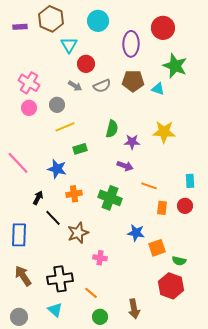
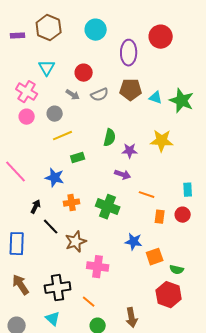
cyan triangle: (69, 45) -> (47, 68), moved
green star: (175, 66) -> (182, 101), moved
pink cross: (100, 258) -> (98, 267), size x1.5

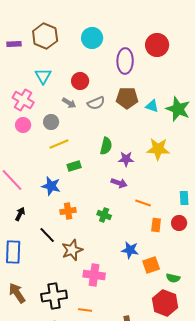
black arrow: (36, 207) -> (20, 214), moved
green cross: (108, 207) -> (104, 215), size x0.6
orange line: (89, 302) -> (85, 310), turned -32

